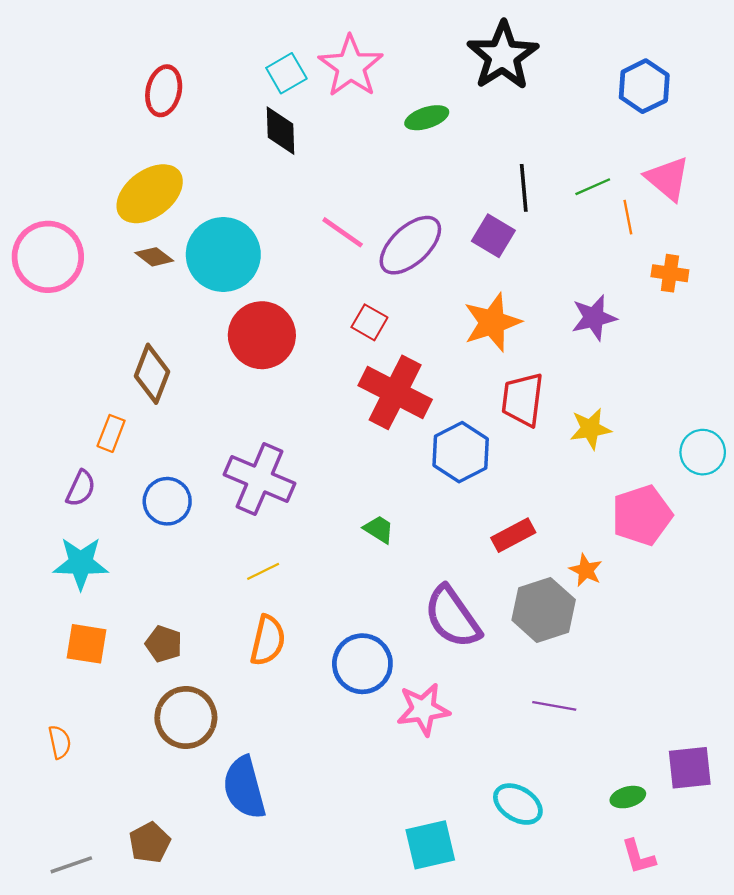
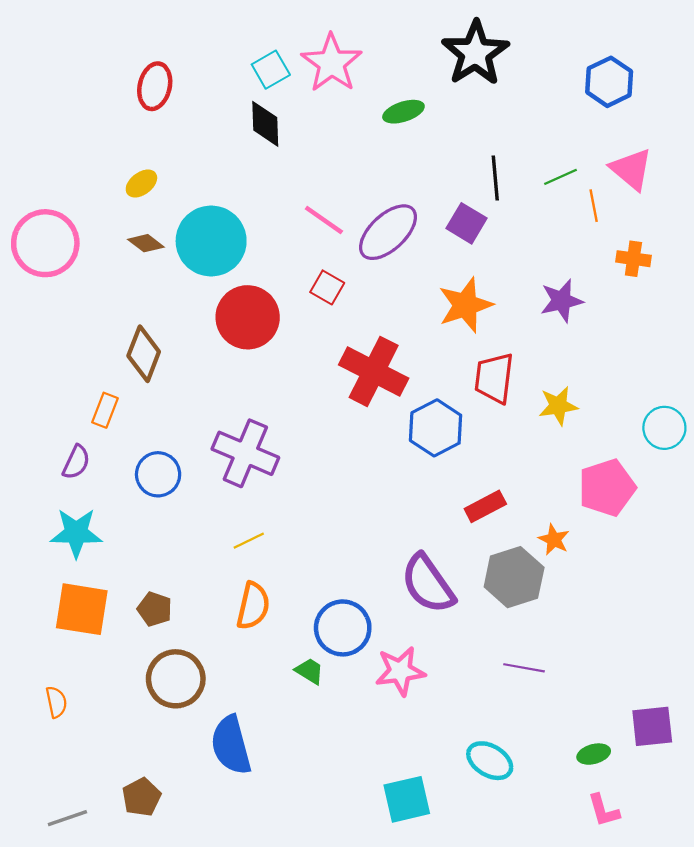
yellow ellipse: (150, 194) -> (141, 184), size x0.5
red square: (369, 322) -> (327, 287), moved
green trapezoid: (379, 529) -> (310, 671), moved
orange square: (86, 644) -> (82, 609), size x1.4

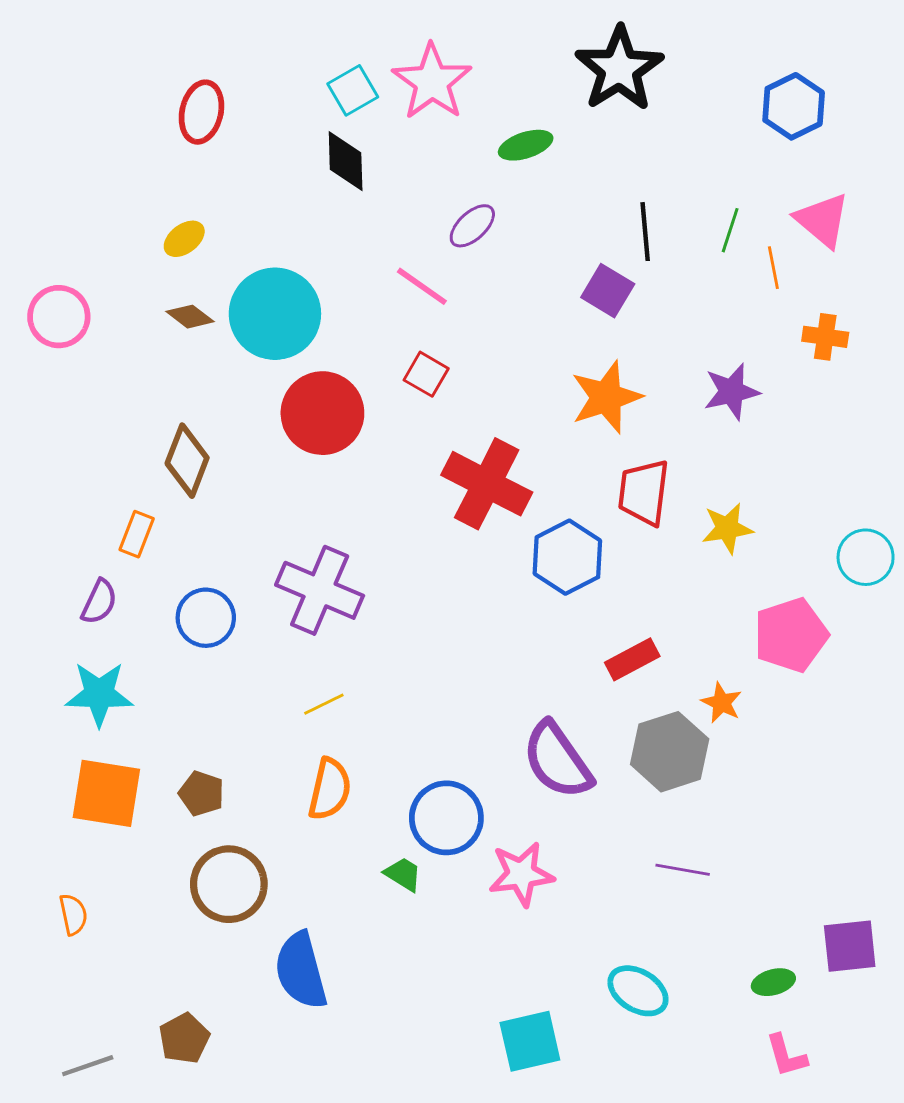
green line: (560, 177) -> (730, 230), turned -48
purple ellipse: (388, 232) -> (472, 226), moved, size x0.6
pink circle: (45, 243) -> (59, 317), size x0.7

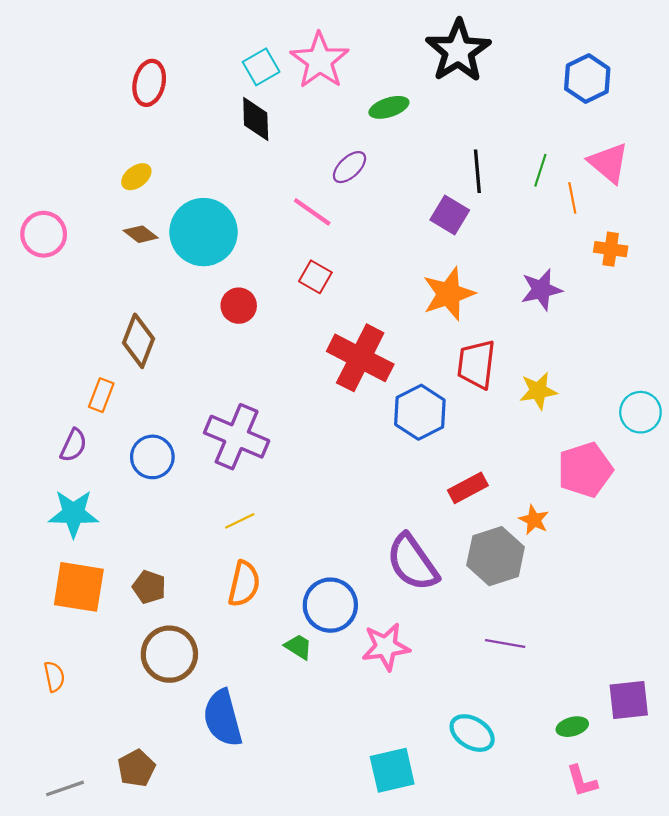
red circle: (322, 413) -> (239, 306), size x0.6

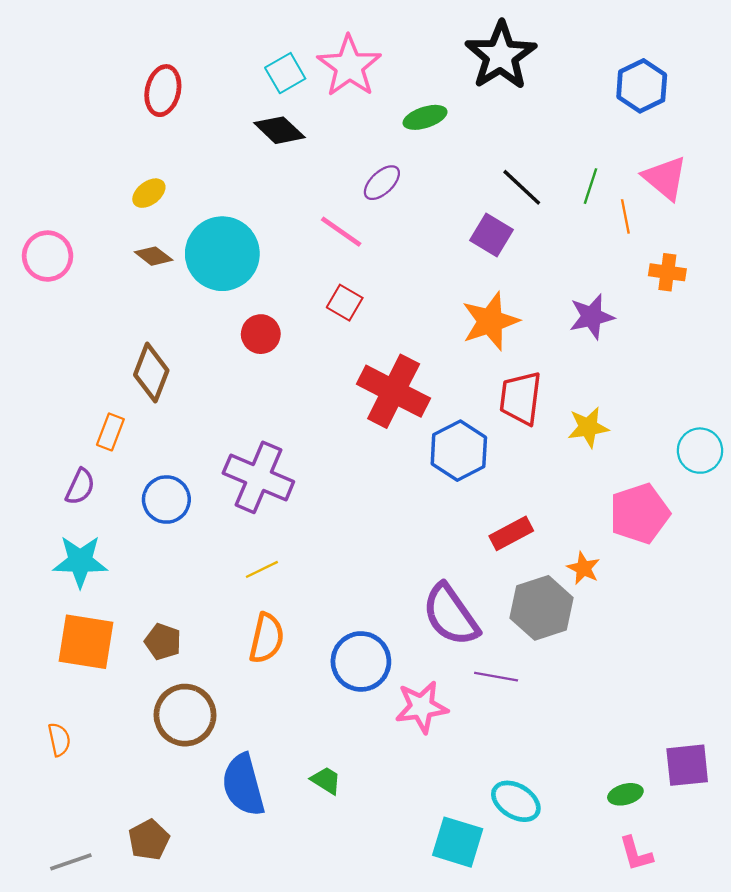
black diamond: (256, 119) -> (279, 130), turned -45
black line: (477, 171) -> (522, 187), turned -42
purple line: (505, 643) -> (496, 677), moved
green trapezoid: (298, 647) -> (326, 780), moved
cyan square: (392, 770) -> (458, 842), moved, turned 30

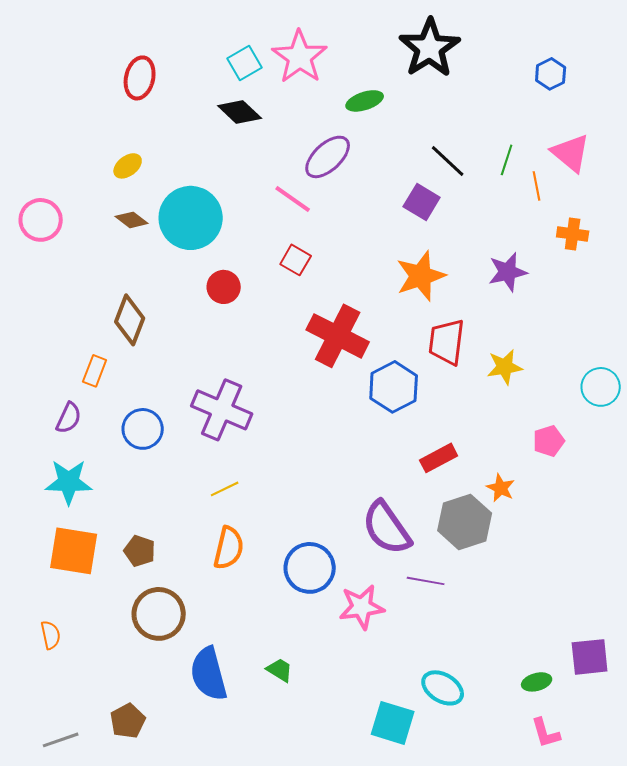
blue hexagon: (642, 86) -> (551, 74), size x0.7
purple ellipse: (382, 183) -> (328, 157), size x1.4
pink pentagon: (639, 514) -> (549, 441), size x0.6

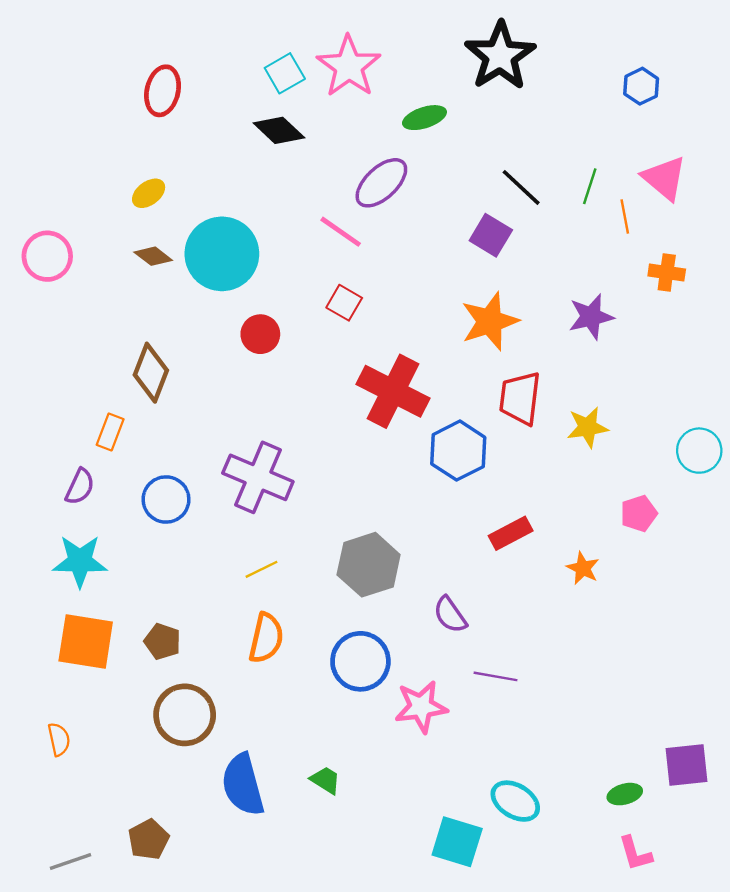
gray hexagon: (465, 522) -> (369, 565), moved
purple semicircle: (387, 528) -> (450, 615), size x0.6

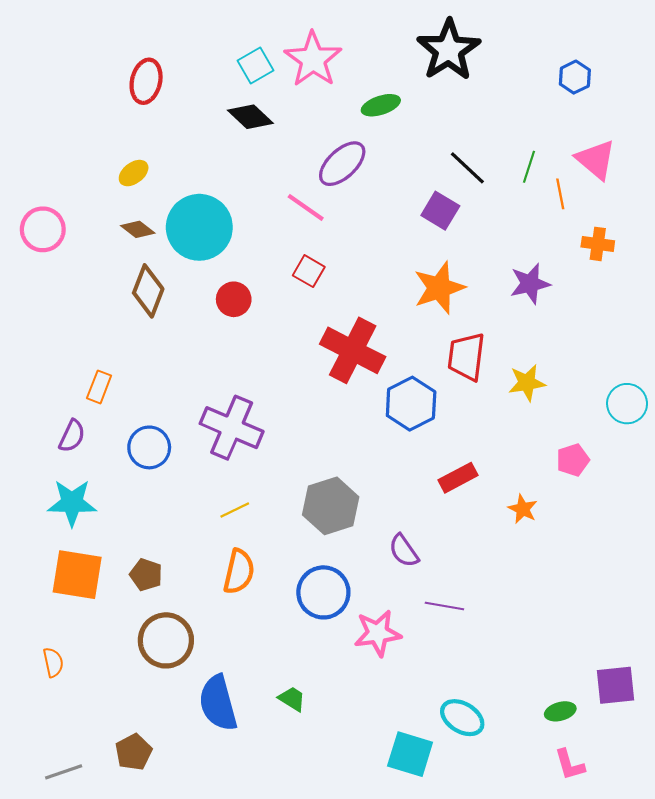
brown diamond: (151, 373) -> (148, 291), moved

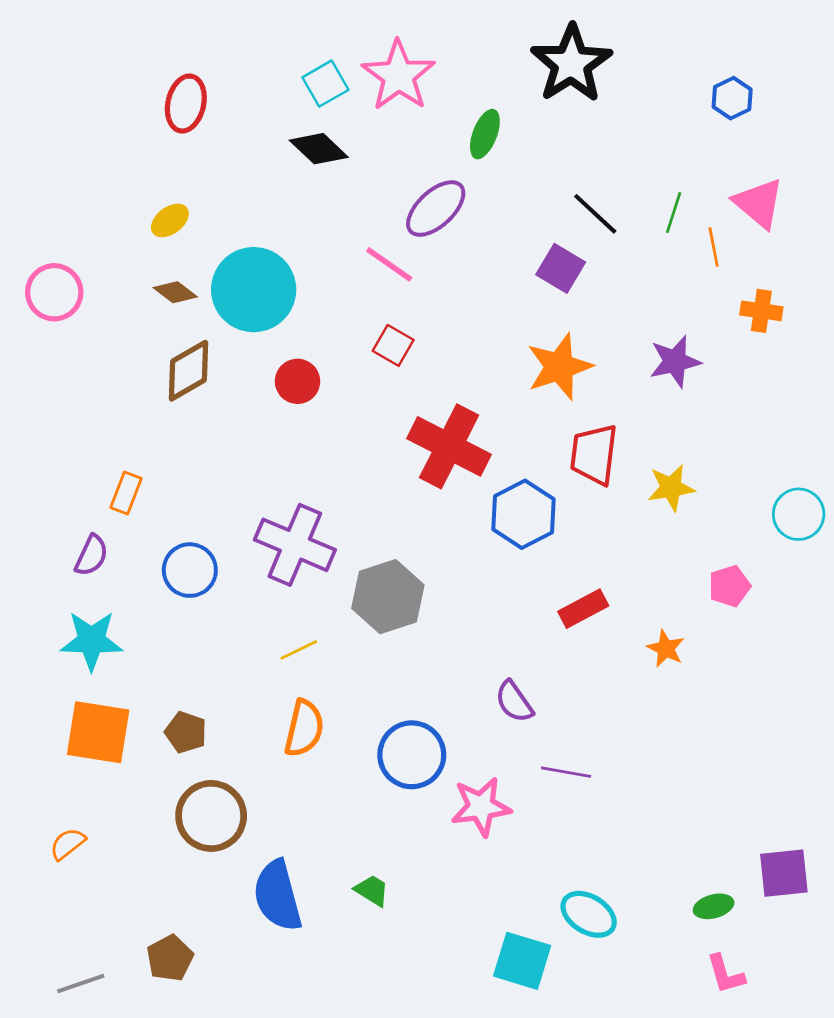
green ellipse: (381, 105) -> (485, 134), turned -51
brown diamond: (148, 291) -> (188, 371), turned 39
gray hexagon: (331, 506) -> (388, 597), moved
orange semicircle: (53, 662) -> (68, 844), turned -116

